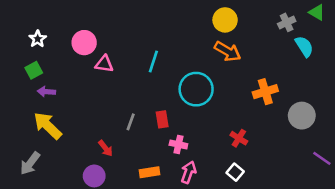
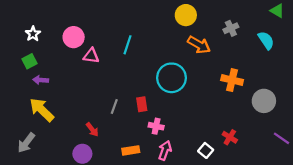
yellow circle: (225, 20) -> (186, 15), moved
gray cross: (287, 22) -> (231, 28), moved
cyan line: (153, 61) -> (127, 45), moved
orange cross: (265, 92) -> (232, 80), turned 30
red cross: (239, 138) -> (230, 137), moved

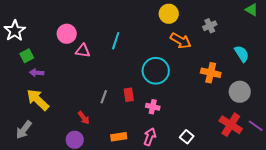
white star: (33, 34) -> (15, 31), moved, size x1.5
cyan semicircle: (266, 40) -> (242, 54), moved
pink cross: (156, 126) -> (153, 107), moved
red cross: (230, 137) -> (231, 125), moved, size x1.6

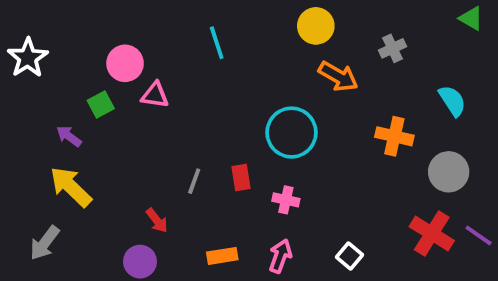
cyan line: (116, 41) -> (217, 43), moved, turned -36
green square: (27, 56) -> (101, 104), moved
purple arrow: (37, 73) -> (69, 136), turned 32

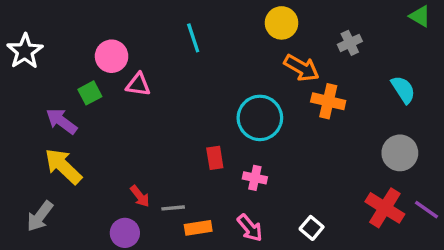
purple arrow: (69, 136) -> (62, 121), size x1.4
orange cross: (394, 136) -> (328, 101), moved
gray line: (194, 181) -> (173, 208), moved, turned 65
pink arrow: (280, 256) -> (250, 228), turned 120

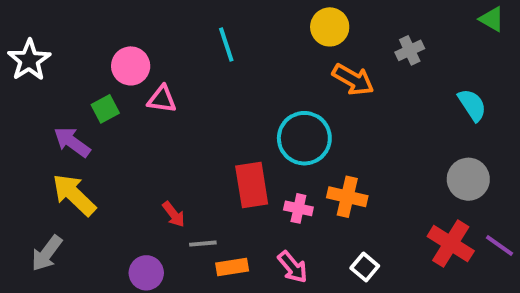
orange cross: (328, 101) -> (347, 197), moved
red rectangle: (215, 158) -> (252, 185), size x1.6
red arrow: (140, 196) -> (174, 214), moved

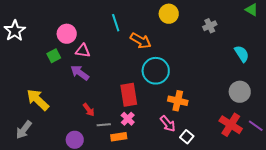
orange arrow: (353, 80) -> (141, 41), moved
purple arrow: (72, 142) -> (80, 73), moved
pink cross: (298, 208) -> (128, 119), moved, turned 32
pink arrow: (293, 267) -> (168, 124), moved

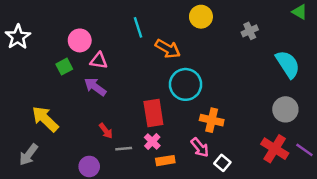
cyan semicircle: (242, 54) -> (288, 64), size x1.4
orange rectangle: (119, 137) -> (165, 161), moved

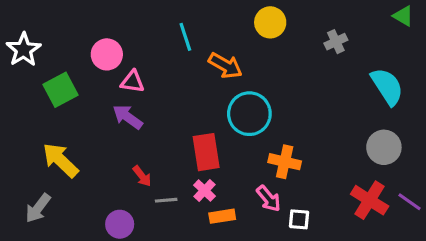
green square: (64, 67) -> (60, 90), moved, size x1.5
white square: (222, 163) -> (299, 219), turned -35

